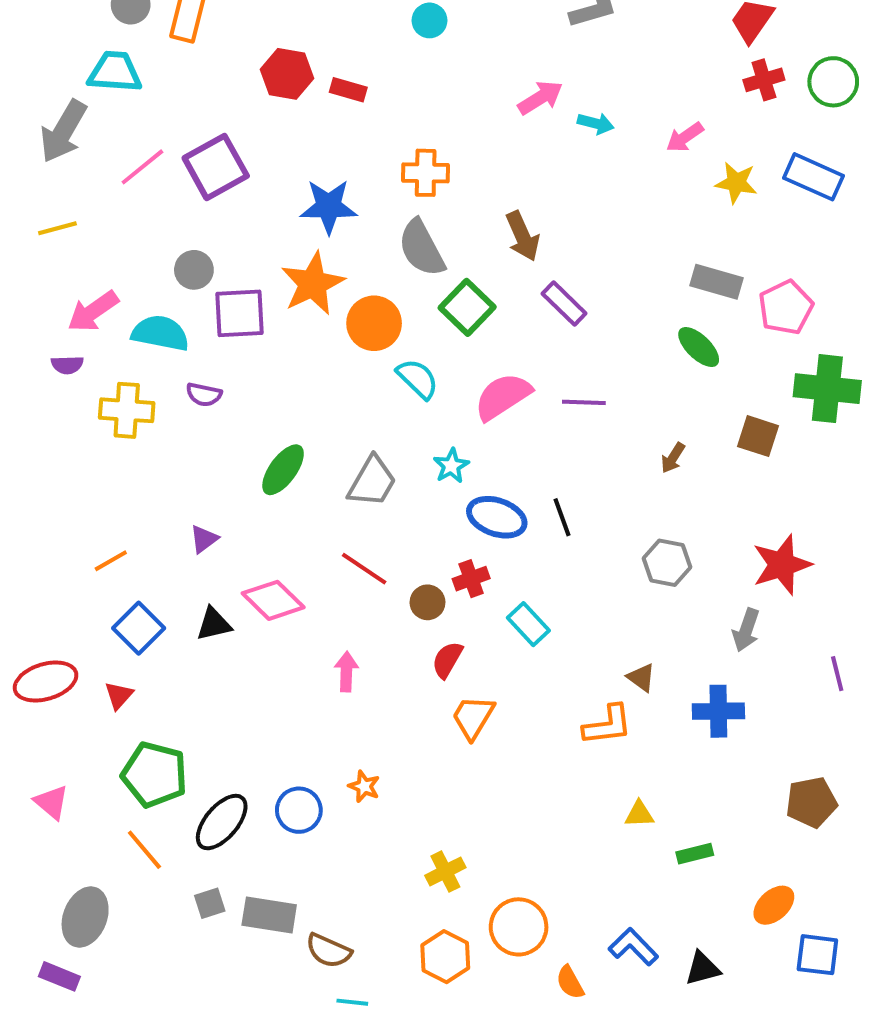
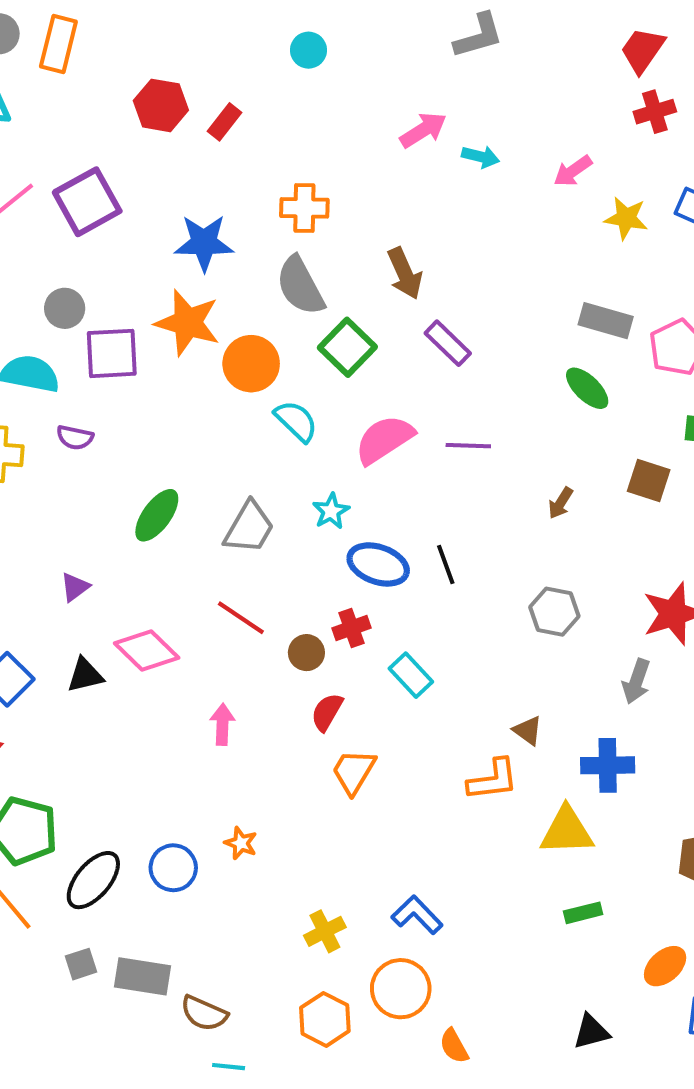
red rectangle: (348, 90) -> (224, 122), turned -68
orange star: (313, 284) -> (188, 323), turned -30
yellow triangle: (639, 814) -> (567, 831), moved, size x1.8
blue L-shape: (633, 947) -> (417, 915), moved

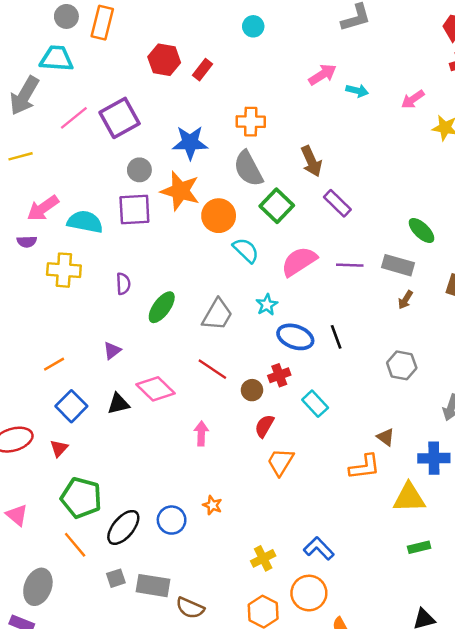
gray circle: (65, 308) -> (139, 170), moved
gray rectangle: (606, 321) -> (398, 265), moved
purple semicircle: (75, 437) -> (123, 284), moved, turned -105

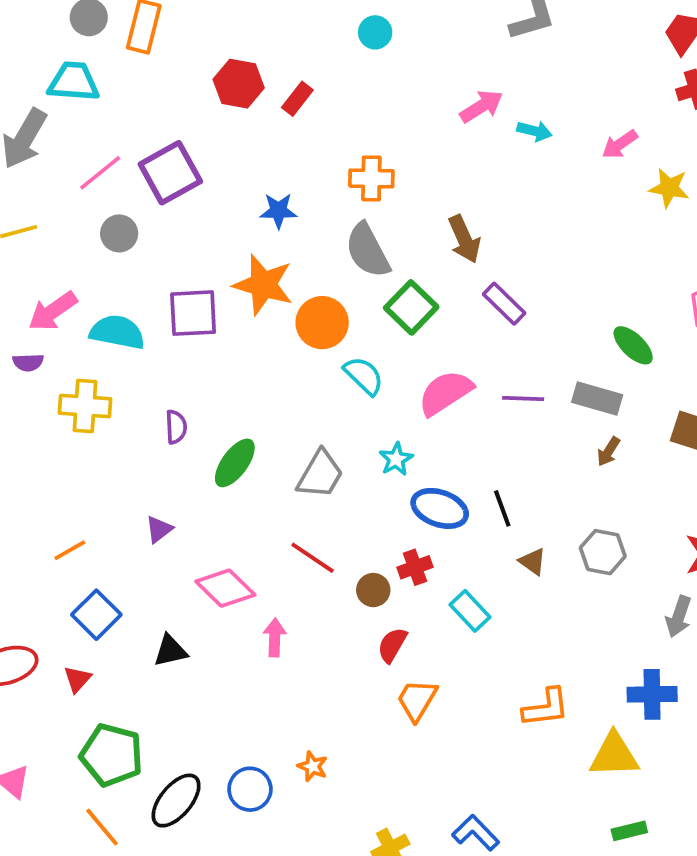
blue star: (190, 143) -> (278, 211), size x0.7
gray circle: (139, 170) -> (119, 233), moved
black triangle: (118, 404) -> (170, 651), moved
pink arrow: (201, 433) -> (275, 637), moved
brown triangle: (386, 437) -> (533, 562), moved

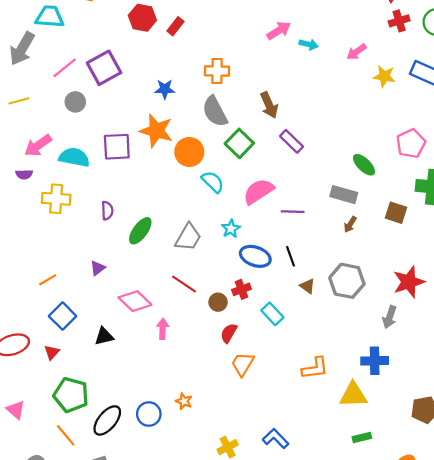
purple line: (523, 398) -> (293, 212), moved
gray hexagon: (603, 552) -> (347, 281), size x1.4

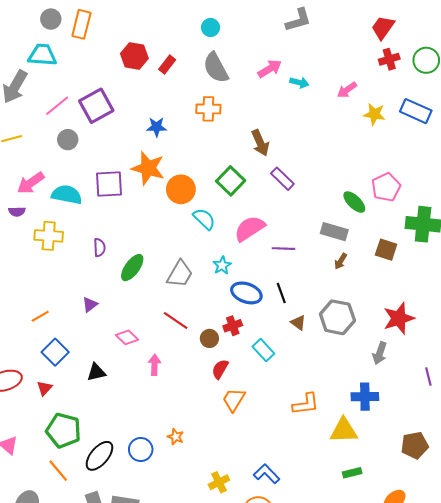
gray semicircle: (215, 111) -> (216, 68), moved
pink pentagon: (411, 143) -> (386, 187), moved
pink diamond: (135, 301) -> (127, 337), size x0.7

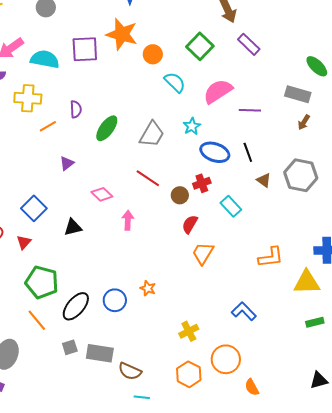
orange circle: (181, 189) -> (153, 54), size x0.7
orange line: (40, 316) -> (48, 126), moved
blue L-shape: (267, 474) -> (244, 311), moved

